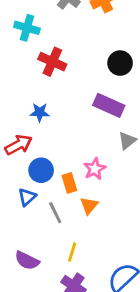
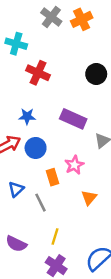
purple rectangle: (109, 105) -> (73, 119), moved
blue circle: (41, 170) -> (36, 148), moved
orange triangle: (89, 206) -> (89, 198), moved

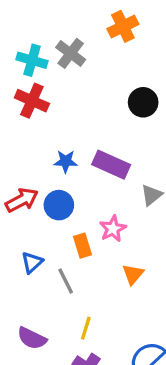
gray cross: (51, 17) -> (71, 53), moved
red cross: (38, 73) -> (32, 101), moved
blue star: (27, 116) -> (66, 161), moved

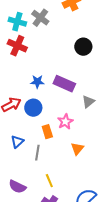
gray line: (66, 281) -> (37, 153), turned 35
yellow line: (86, 328) -> (49, 181), turned -40

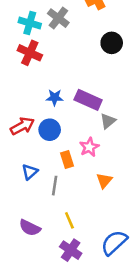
black circle: (83, 47) -> (112, 43), moved
gray triangle: (88, 102) -> (108, 121), moved

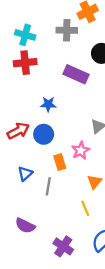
gray cross: (58, 18) -> (67, 30), moved, turned -36
red cross: (30, 53) -> (25, 63), turned -30
purple rectangle: (88, 100) -> (76, 74), moved
yellow line: (69, 220) -> (85, 208), moved

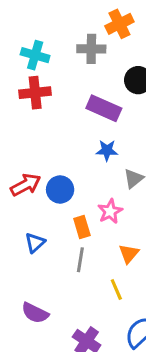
blue star: (48, 104) -> (107, 150), moved
gray line: (48, 186) -> (80, 260), moved

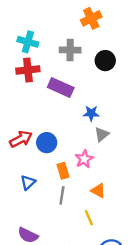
gray cross: (91, 49) -> (70, 50), moved
purple rectangle: (104, 108) -> (61, 88), moved
blue star: (107, 150) -> (91, 113), moved
orange triangle: (129, 254) -> (98, 191), turned -42

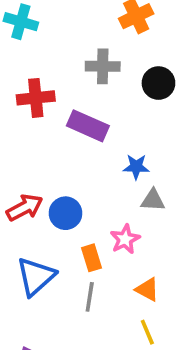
cyan cross: (28, 42) -> (21, 22), moved
gray triangle: (102, 134) -> (153, 200), turned 42
blue triangle: (28, 182) -> (36, 276), size x1.6
yellow line: (89, 218) -> (147, 332), moved

